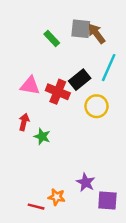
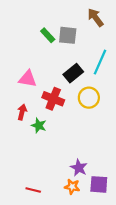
gray square: (81, 29) -> (68, 35), moved
brown arrow: (97, 34) -> (96, 18), moved
red cross: (58, 92) -> (53, 99), moved
orange star: (57, 197) -> (72, 187), moved

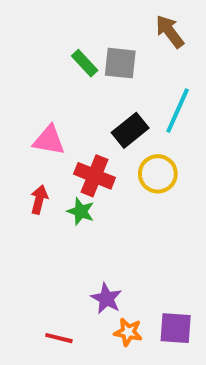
green star: (39, 125) -> (81, 211), moved
purple star: (79, 168) -> (106, 298), moved

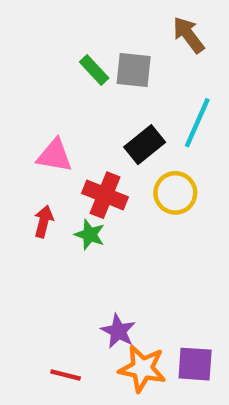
orange star: (128, 332) -> (142, 368), size x1.5

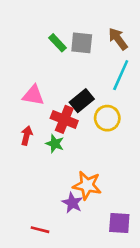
brown arrow: (188, 35) -> (118, 39), moved
black rectangle: (145, 145) -> (82, 101), moved
orange star: (142, 368) -> (87, 185), moved

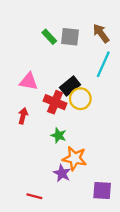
yellow circle: (107, 118) -> (80, 99), moved
green star: (55, 144) -> (59, 135), moved

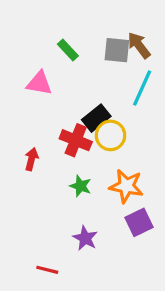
gray square: (70, 37) -> (117, 50), moved
pink triangle: (29, 81) -> (39, 83), moved
orange star: (75, 158) -> (126, 186), moved
purple square: (102, 190) -> (139, 222), moved, turned -30

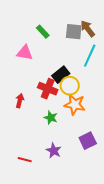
orange star: (126, 186) -> (75, 105), moved
red line: (47, 270) -> (25, 160), moved

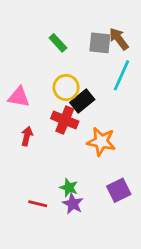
pink triangle: (25, 53) -> (19, 97), moved
yellow circle: (70, 86) -> (66, 87), moved
green star: (51, 118) -> (69, 188), moved
red line: (25, 160) -> (38, 204), moved

